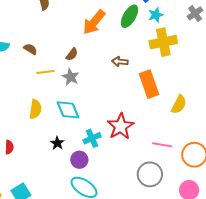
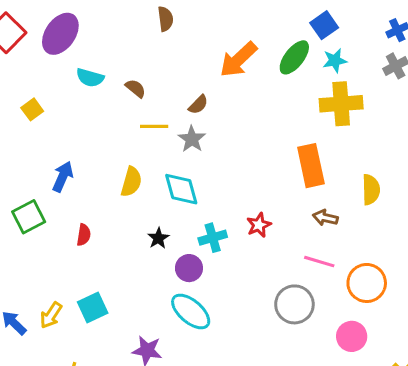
brown arrow: (120, 62) -> (325, 218), moved
yellow semicircle: (179, 104) -> (371, 190), moved, turned -36
red star: (121, 126) -> (259, 225), size x0.6

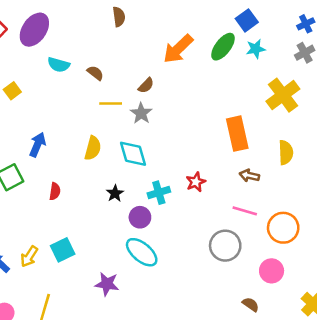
yellow cross: (341, 104) -> (283, 95), moved, turned -32

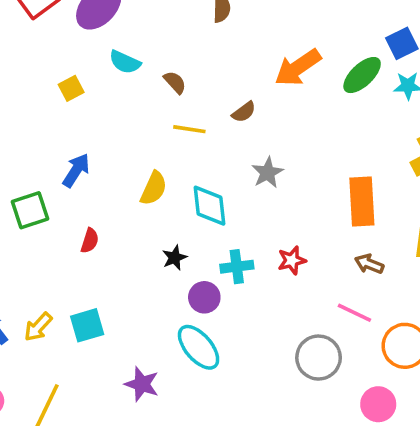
yellow square: (12, 91) -> (71, 88), moved
gray star: (141, 113) -> (268, 173), moved

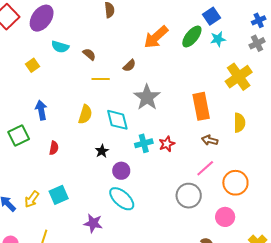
blue arrow: (76, 170) -> (41, 110), turned -36
gray star: (268, 173) -> (147, 97), size x1.5
cyan cross: (237, 267) -> (144, 143), moved
pink line: (354, 313) -> (205, 168), turned -60

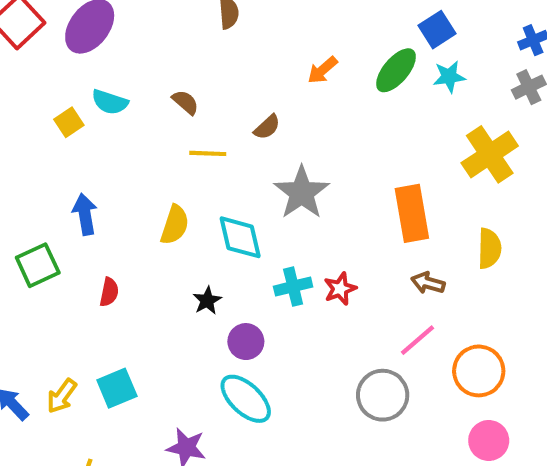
orange arrow: (156, 37) -> (322, 70), size x0.6
cyan semicircle: (60, 47) -> (110, 102), moved
pink circle: (225, 217) -> (489, 440), moved

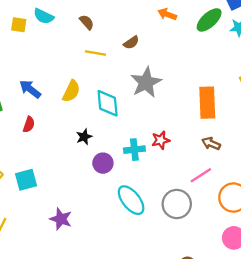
orange arrow: (322, 70) -> (167, 14), turned 54
yellow square: (69, 122) -> (19, 25), turned 35
blue arrow: (85, 214) -> (30, 89), moved, turned -50
cyan cross: (293, 287) -> (134, 150), moved
cyan ellipse: (246, 399) -> (131, 200), moved

